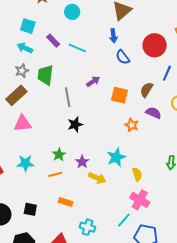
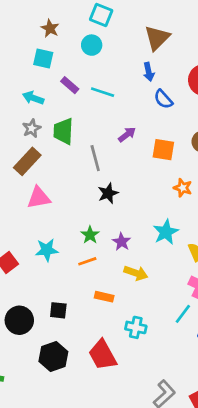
cyan square: (28, 26) -> (43, 59), moved
yellow arrow: (97, 178) -> (136, 273), moved

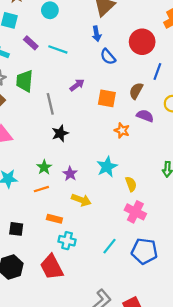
cyan line: (183, 314) -> (110, 246), moved
cyan cross: (136, 327) -> (67, 241), moved

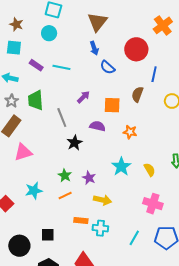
purple semicircle: (145, 116) -> (97, 126), moved
yellow semicircle: (131, 184) -> (150, 170), moved
cyan cross: (67, 241) -> (100, 228), moved

